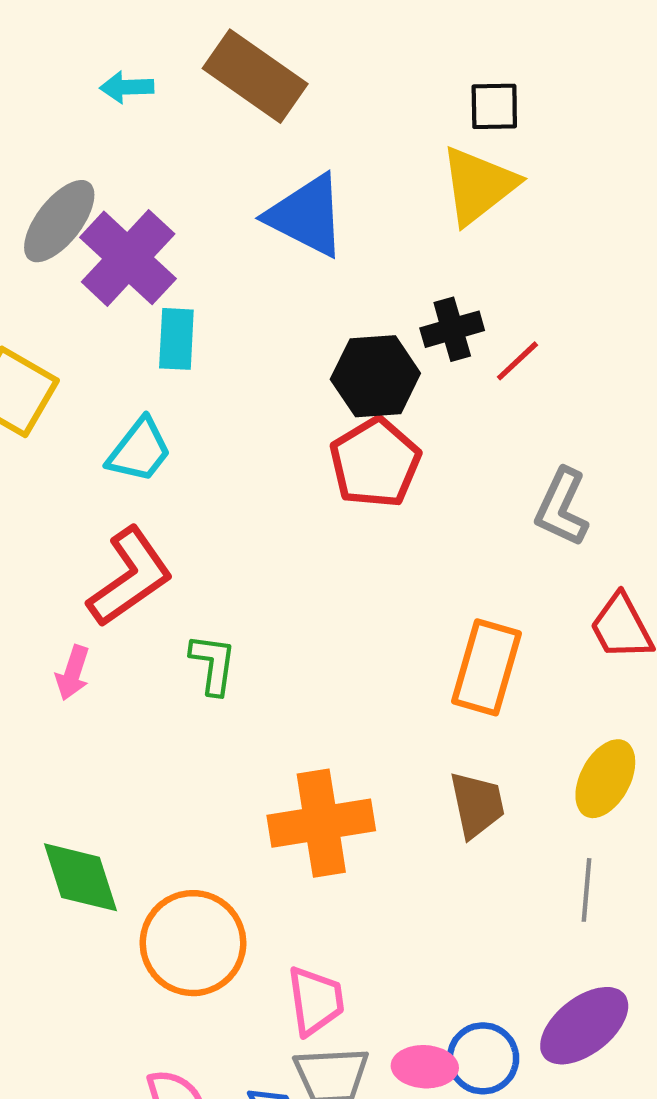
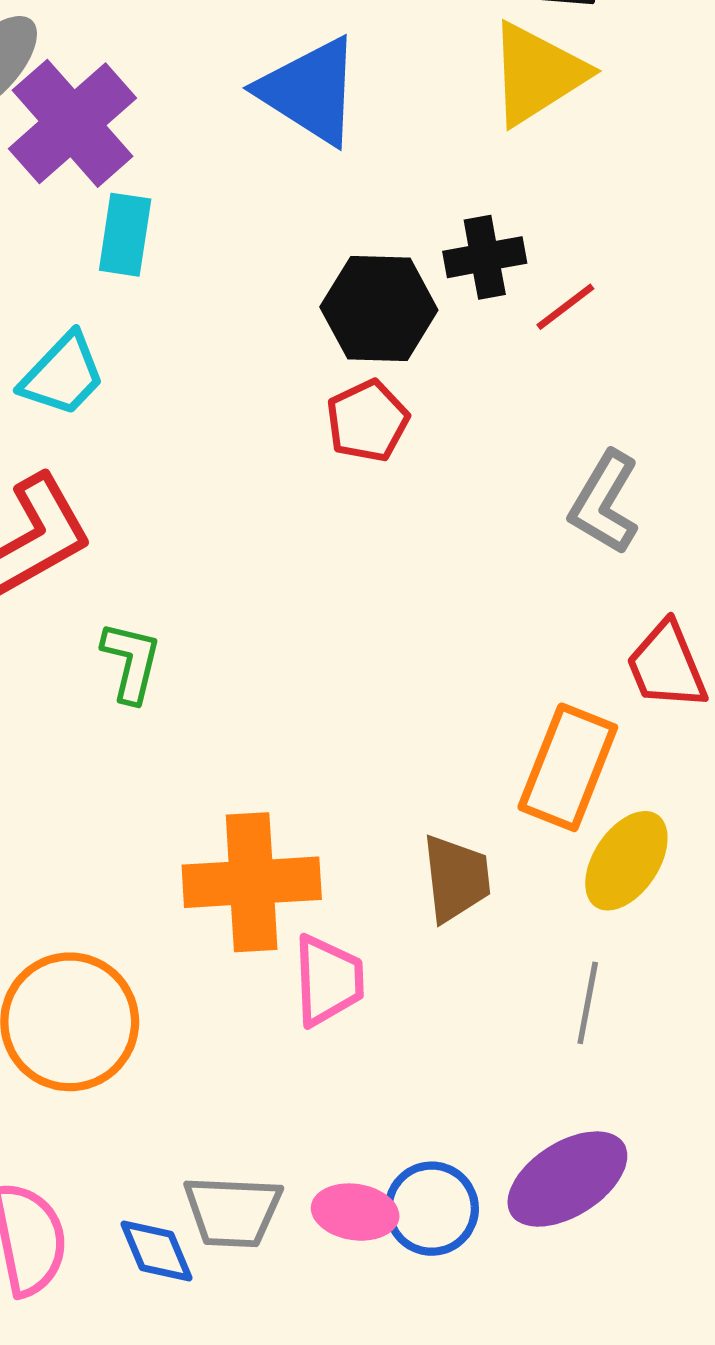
red pentagon: (375, 463) -> (367, 421), size x0.7
orange rectangle: (487, 667) -> (568, 767), moved
pink trapezoid: (316, 1001) -> (328, 980), moved

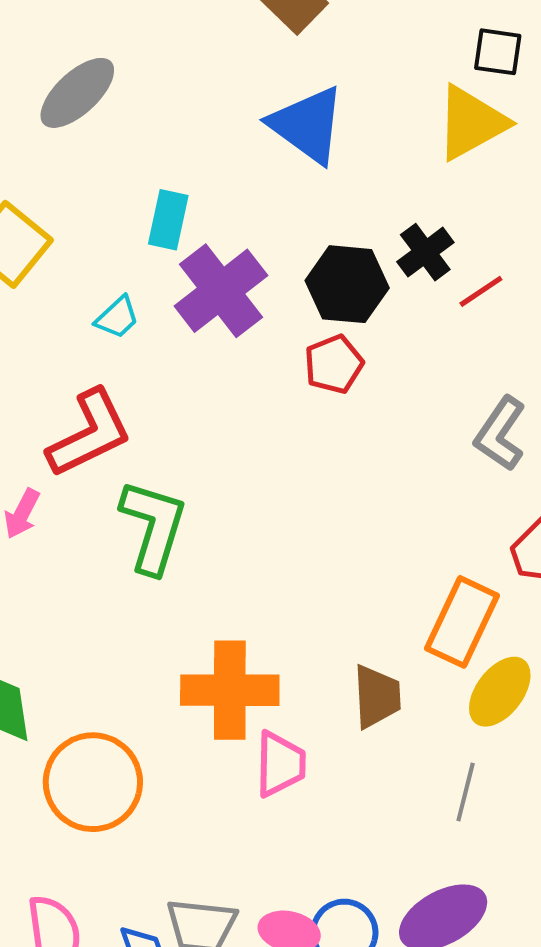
purple cross: (73, 123) -> (221, 291), moved
black cross: (485, 257) -> (425, 252), turned -30
cyan trapezoid: (63, 375) -> (117, 317), size x0.7
green L-shape: (131, 662) -> (153, 527), size x1.6

